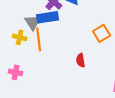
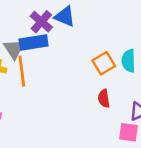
red semicircle: (81, 60) -> (104, 98), moved

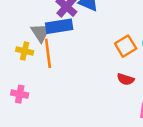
red semicircle: (104, 98) -> (126, 79), turned -63

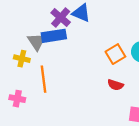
orange line: (48, 53) -> (44, 79), moved

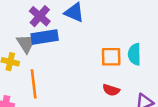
purple cross: (61, 18) -> (40, 16), moved
orange square: (115, 54) -> (111, 57), turned 30

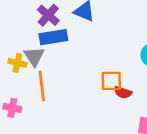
gray triangle: (26, 43) -> (34, 56), moved
orange square: (111, 57) -> (111, 81), moved

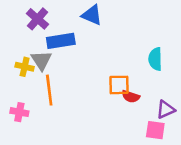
purple cross: (48, 15) -> (38, 19), moved

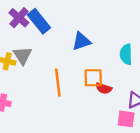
blue triangle: (92, 15) -> (81, 41), moved, turned -42
blue rectangle: (61, 41) -> (39, 21), moved, turned 60
orange line: (49, 90) -> (58, 82), moved

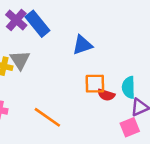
cyan semicircle: (126, 54) -> (129, 87), moved
orange line: (58, 82) -> (47, 117), moved, turned -48
pink square: (126, 119) -> (130, 127), turned -30

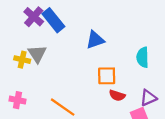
cyan semicircle: (129, 87) -> (143, 57), moved
red semicircle: (106, 95) -> (117, 95), moved

